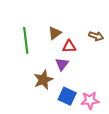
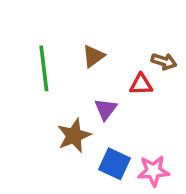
red triangle: (69, 46) -> (141, 84), moved

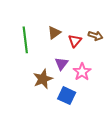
red triangle: (141, 84) -> (75, 41), moved, turned -48
pink star: (153, 171) -> (82, 72), moved, turned -30

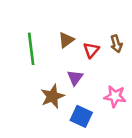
brown arrow: (95, 36) -> (116, 44), turned 56
pink star: (82, 72) -> (115, 96), moved, turned -30

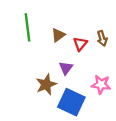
green line: (31, 49) -> (27, 27), moved
blue square: (81, 116) -> (71, 102), size x1.4

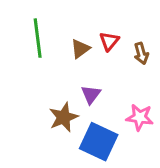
red triangle: (80, 44) -> (109, 41), moved

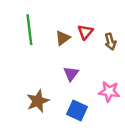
brown star: (64, 117) -> (38, 101), moved
blue square: (99, 142) -> (77, 111), size x0.7

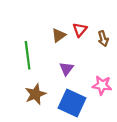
green line: (29, 30) -> (28, 55), moved
blue square: (77, 111) -> (72, 103), size x1.4

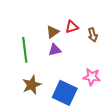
red triangle: (80, 30) -> (72, 27), turned 32
purple triangle: (66, 69) -> (55, 50), moved, turned 40

